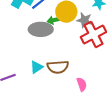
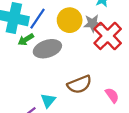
green arrow: (54, 20) -> (26, 40), moved
cyan triangle: (37, 67) -> (48, 100), moved

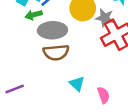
brown semicircle: (79, 84) -> (56, 52), moved
cyan triangle: (48, 100) -> (77, 84), moved, turned -42

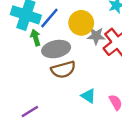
green arrow: (34, 15) -> (36, 38), turned 98
gray star: (105, 18) -> (96, 36), moved

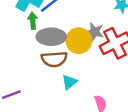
yellow circle: (81, 23) -> (79, 41), moved
cyan triangle: (88, 96) -> (69, 82), moved, turned 35

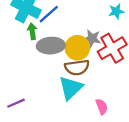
brown semicircle: (54, 59) -> (77, 67), moved
cyan triangle: (69, 82) -> (71, 88), size x1.6

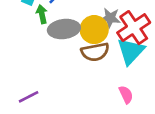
cyan triangle: (71, 88) -> (131, 51), moved

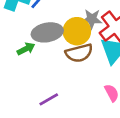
green arrow: (42, 14) -> (26, 49), moved, turned 78
purple line: (29, 97) -> (49, 99), moved

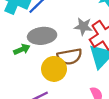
yellow circle: (77, 31) -> (54, 69), moved

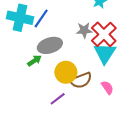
brown semicircle: (70, 57) -> (81, 80), moved

